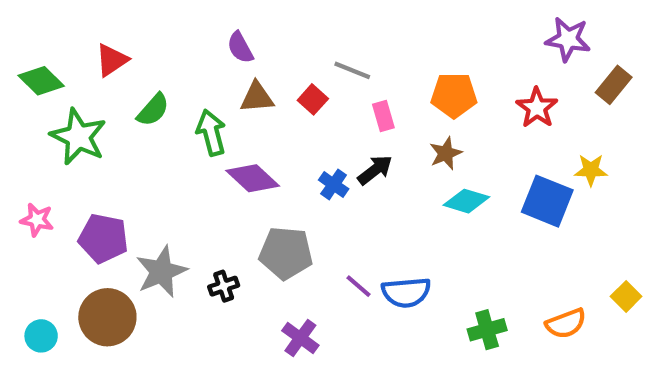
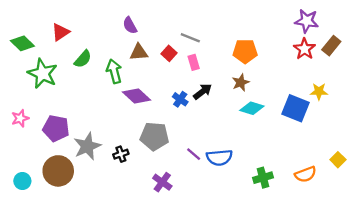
red star: (537, 108) -> (304, 49), moved
pink rectangle: (383, 116) -> (194, 62), moved
pink star: (37, 220) -> (20, 118), turned -30

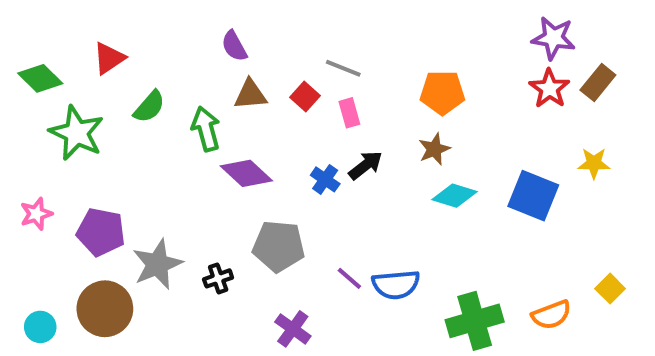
yellow star: (319, 91) -> (594, 163), moved
green cross: (263, 178) -> (475, 321), size x1.5

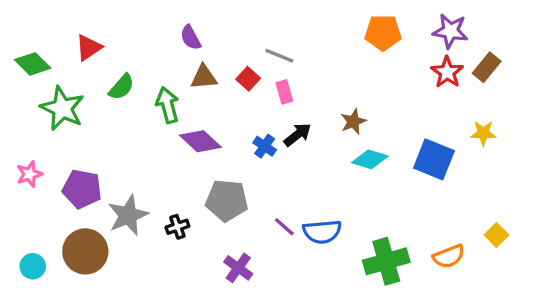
orange pentagon: (442, 93) -> (383, 33), moved

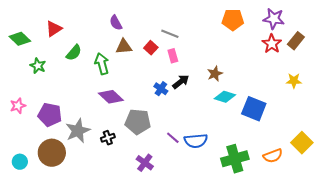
green star: (62, 108) -> (38, 66), size x0.6
purple diamond: (200, 141) -> (111, 97), moved
blue square: (434, 159) -> (254, 109), moved
yellow square: (496, 235) -> (302, 143), size x1.5

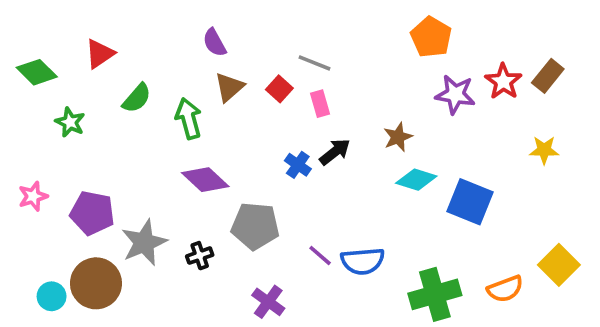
purple star: (274, 19) -> (455, 94), moved
orange pentagon: (233, 20) -> (431, 37), turned 30
brown triangle: (124, 47) -> (229, 87), turned -36
cyan circle: (20, 162) -> (52, 296), moved

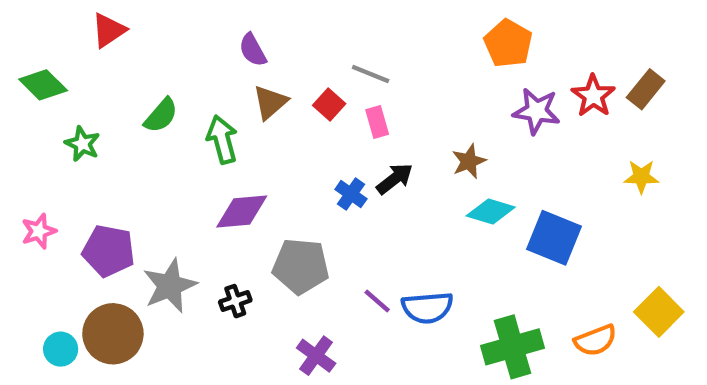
red triangle: (100, 54) -> (109, 30), moved
purple diamond: (205, 180) -> (242, 212), turned -48

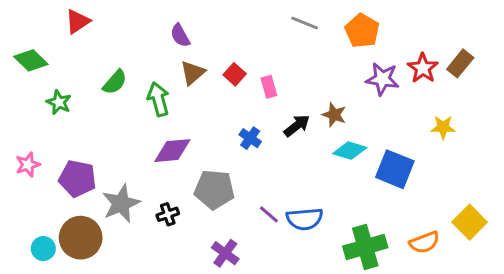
gray line: (371, 74) -> (305, 23), moved
brown star: (469, 161) -> (334, 115), turned -30
yellow star: (641, 177) -> (443, 127), moved
black arrow: (395, 179) -> (297, 126), moved

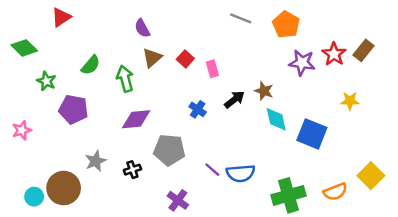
cyan diamond: (350, 151) -> (276, 119), turned 60
purple pentagon: (78, 179) -> (73, 109), moved
gray star: (121, 203) -> (96, 161), size x0.7

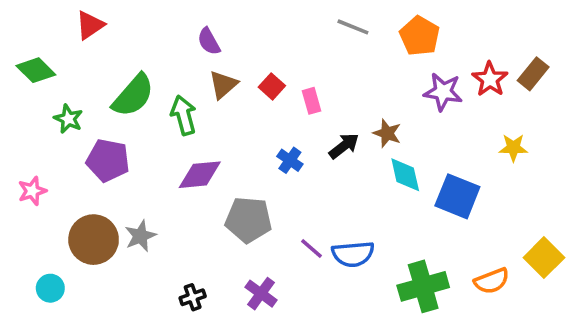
green semicircle: (91, 65) -> (133, 95), size x1.5
black cross: (132, 170) -> (193, 297), moved
brown circle: (64, 188) -> (94, 240), moved

